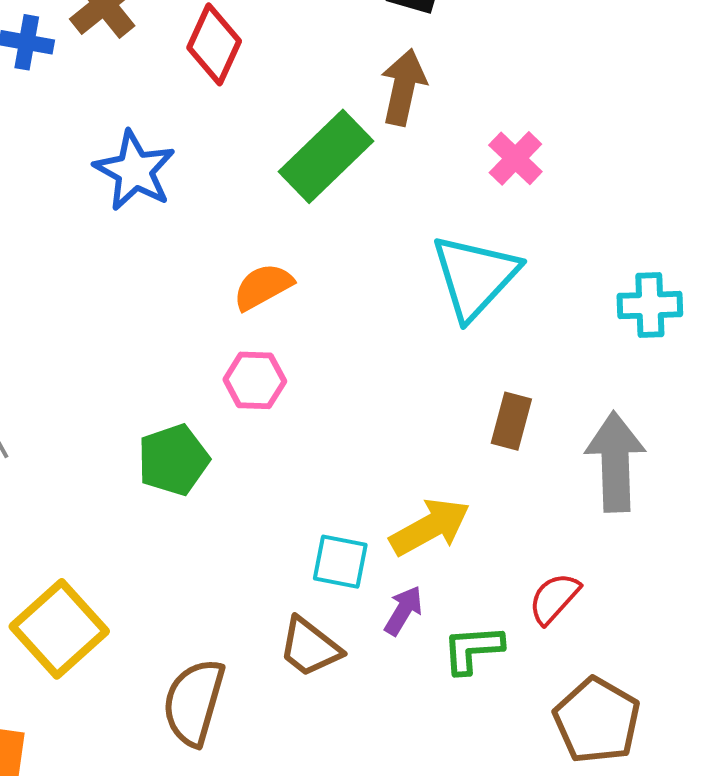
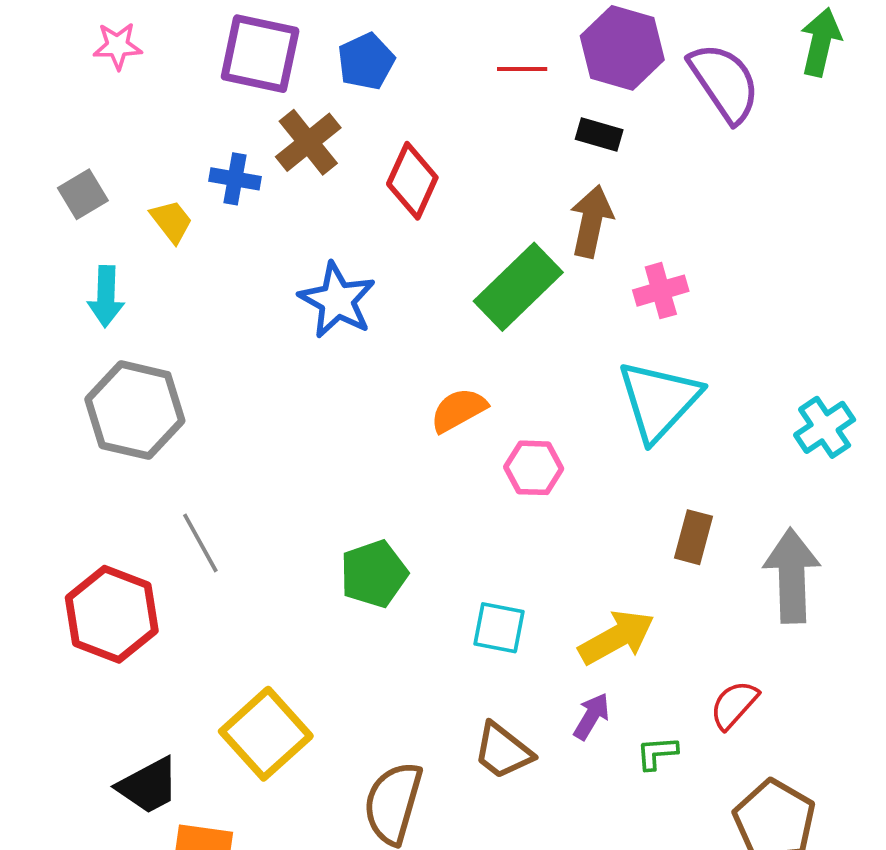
pink cross: (515, 158) -> (661, 291), moved, turned 30
cyan cross: (650, 305) -> (825, 427), turned -32
pink hexagon: (255, 380) -> (534, 468), moved
cyan square: (340, 562) -> (499, 628), moved
green L-shape: (473, 649) -> (657, 753), size x0.7

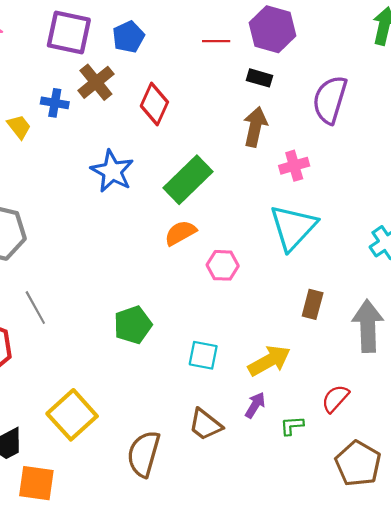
purple semicircle: (724, 83) -> (330, 100), moved, turned -129
green rectangle: (518, 287) -> (188, 180), moved

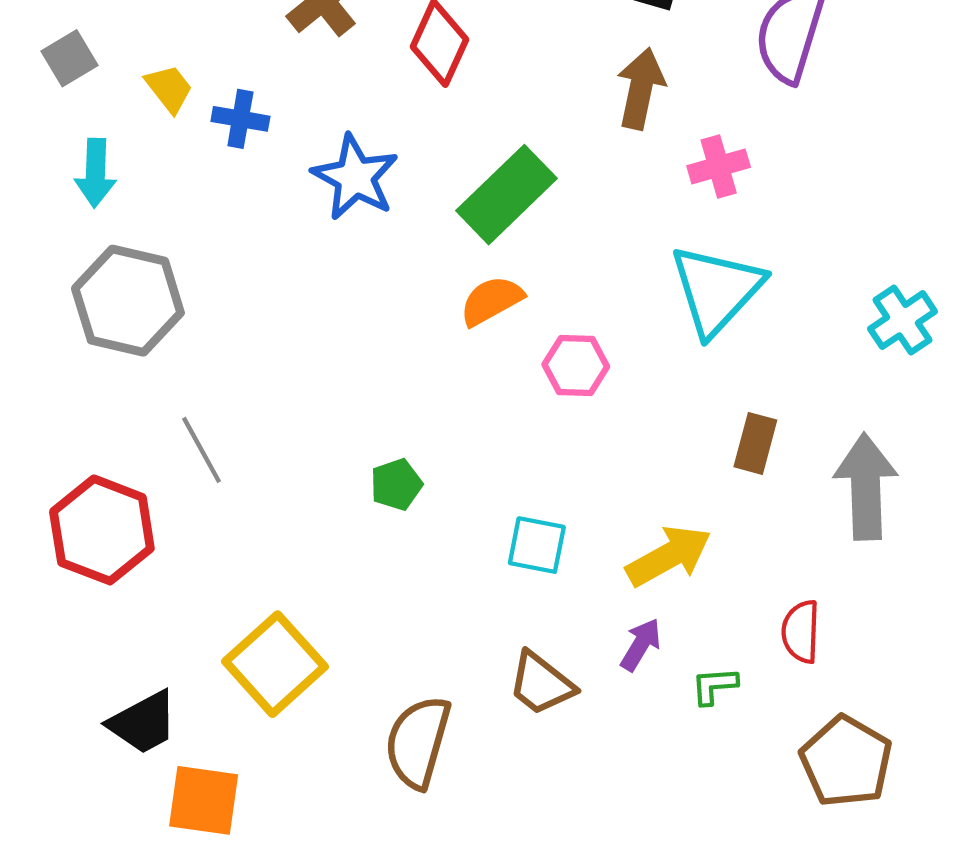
blue cross: (55, 103) -> (240, 119), moved
green pentagon: (133, 325) -> (396, 485), size x0.7
red semicircle: (335, 399) -> (801, 632), turned -40

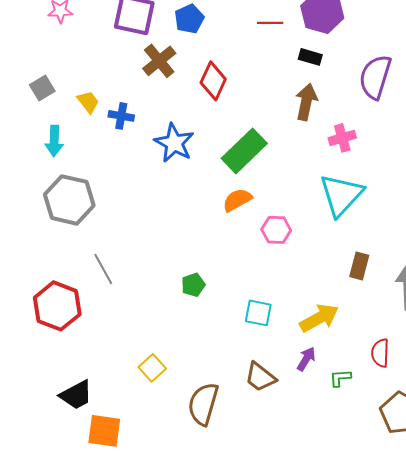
yellow square: (275, 664) -> (152, 368), moved, size x0.6

